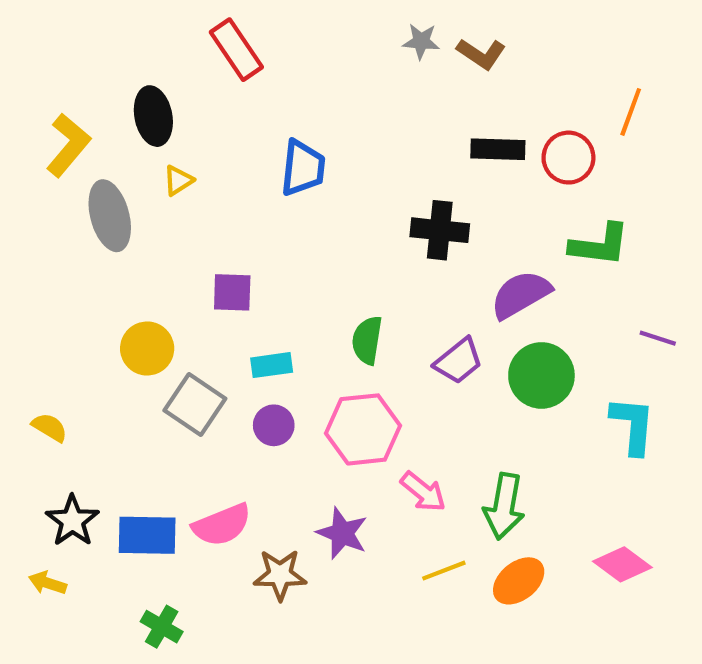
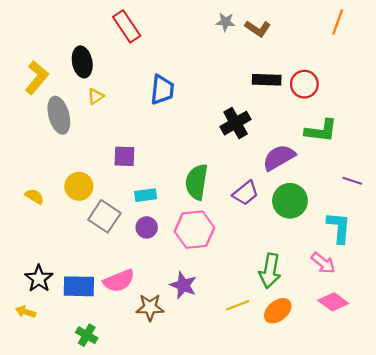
orange line: (631, 112) -> (338, 22), moved
black cross: (440, 230) -> (236, 123), turned -36
green semicircle: (367, 340) -> (197, 182), size x1.4
yellow semicircle: (50, 427) -> (34, 196), moved
pink arrow: (423, 492) -> (323, 263), moved

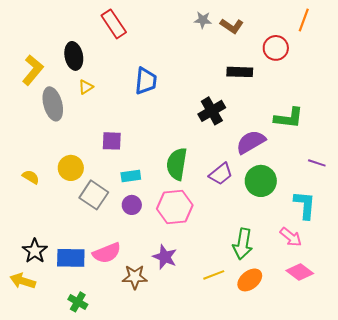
red circle: (304, 84) -> (276, 48), moved
yellow arrow: (26, 312) -> (23, 281), size x1.4

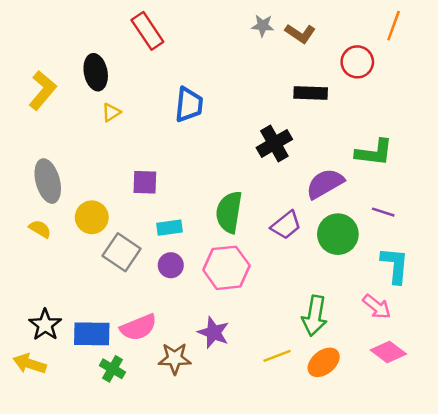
gray ellipse: (53, 104) -> (48, 181), moved
purple line: (317, 163) -> (383, 212), moved
green cross: (78, 302) -> (112, 369), moved

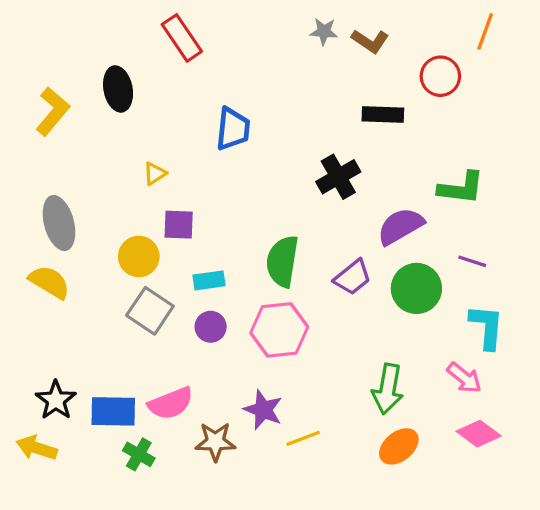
yellow triangle: (111, 112) -> (155, 174), moved
yellow circle: (92, 217) -> (139, 257), moved
yellow semicircle: (40, 229) -> (49, 282), size x1.5
yellow line: (277, 356) -> (303, 438), moved

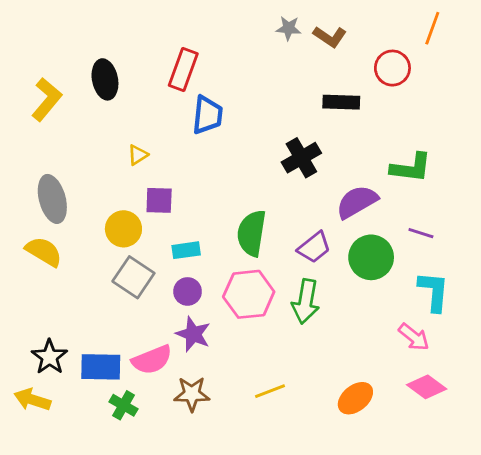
red rectangle: (182, 38) -> (183, 69), moved, turned 54
green arrow: (388, 389) -> (306, 301), moved
purple star: (263, 410) -> (193, 334), moved

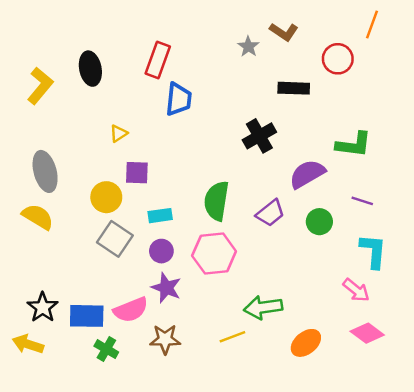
gray star: (289, 28) -> (248, 47), moved, turned 30
green circle: (371, 257) -> (319, 222), size x0.7
green arrow: (306, 301) -> (263, 307), moved, turned 72

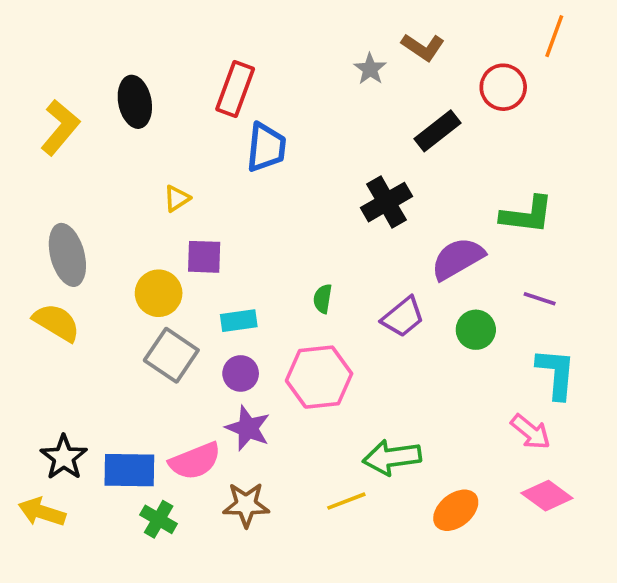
black rectangle: (294, 88) -> (438, 131), turned -40
green semicircle: (217, 201) -> (323, 299), size x0.5

